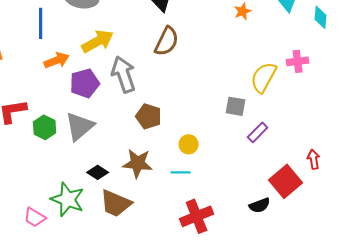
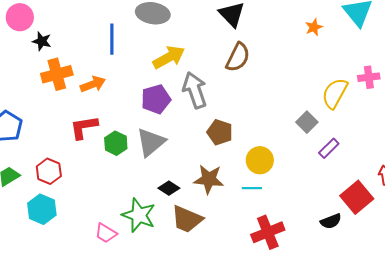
orange arrow: (57, 60) -> (93, 84), moved
gray square: (236, 106) -> (307, 122), turned 35
yellow circle: (189, 144) -> (260, 160), size x1.4

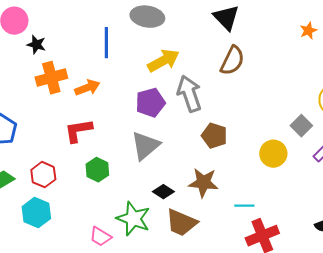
green hexagon: (116, 143) -> (97, 170), moved
yellow circle: (260, 160) -> (273, 154), moved
cyan line: (252, 188) -> (244, 206), moved

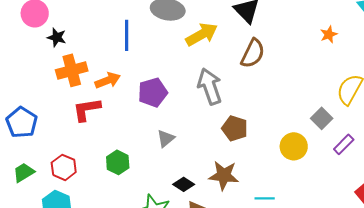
orange star: (308, 31) -> (329, 34), moved
yellow arrow: (163, 61) -> (202, 34), moved
purple pentagon: (150, 103) -> (153, 92), moved
red L-shape: (78, 131) -> (87, 109), moved
gray triangle: (145, 146) -> (166, 138), size x0.6

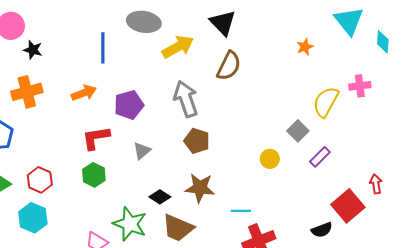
orange cross: (72, 70) -> (27, 92), moved
red L-shape: (87, 109) -> (96, 138), moved
brown pentagon: (235, 128) -> (197, 141), moved
yellow circle: (294, 146) -> (270, 159), size x0.7

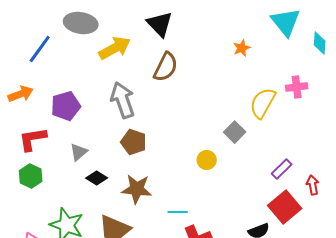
blue line: (103, 48) -> (40, 49), turned 36
purple rectangle: (320, 157) -> (282, 169), moved
black diamond: (160, 197) -> (97, 178), moved

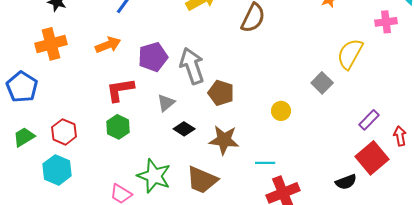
pink cross: (297, 87) -> (386, 22), moved
gray arrow: (123, 100) -> (192, 66), moved
yellow circle: (207, 160) -> (281, 111), moved

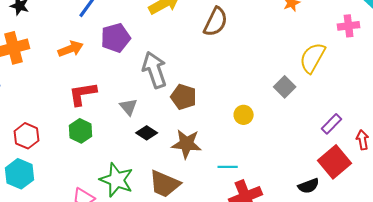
purple pentagon: (153, 57) -> (116, 38), moved
gray triangle: (166, 103) -> (129, 107), turned -30

